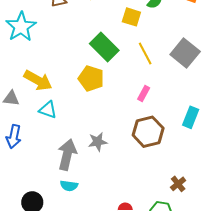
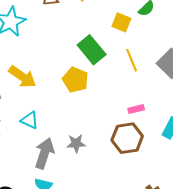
pink rectangle: (144, 93) -> (136, 109), moved, turned 42
cyan triangle: (48, 110) -> (30, 120), moved

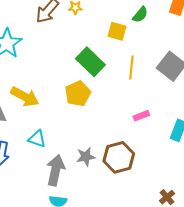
yellow line: (132, 60) -> (131, 68), turned 35
yellow pentagon: (75, 80) -> (78, 94), turned 30
brown hexagon: (127, 138) -> (119, 157), moved

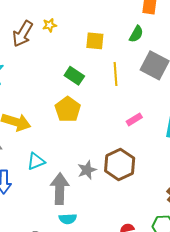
green semicircle: (140, 15) -> (136, 34), moved
green rectangle: (90, 62) -> (74, 76), size x0.7
cyan triangle: (37, 139) -> (36, 161), turned -30

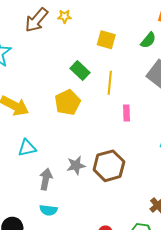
yellow line: (116, 74) -> (110, 83), moved
pink rectangle: (134, 119) -> (127, 113), moved, turned -70
gray arrow: (60, 189) -> (46, 179), size x0.7

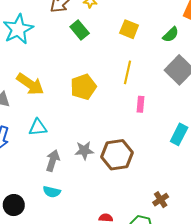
green rectangle: (80, 71) -> (80, 30), moved

